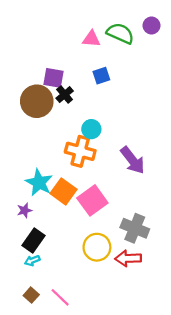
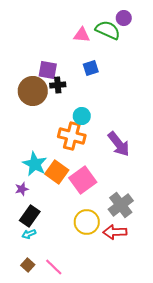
purple circle: (152, 25) -> (124, 18), moved
black cross: (65, 95) -> (58, 85), turned 35
gray cross: (135, 228) -> (121, 205), turned 30

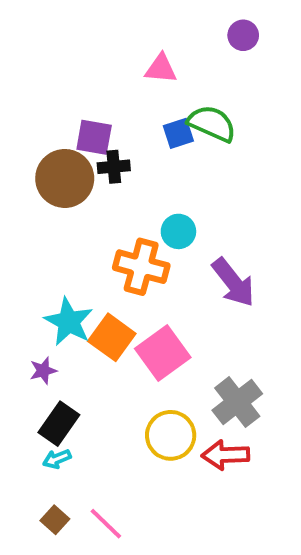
green semicircle: (108, 30) -> (212, 124), moved
cyan circle: (82, 116) -> (178, 231), moved

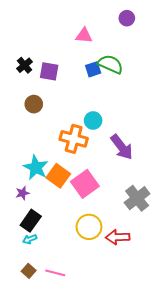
black cross: (114, 167) -> (25, 65), moved, turned -35
brown circle: (65, 178) -> (34, 104), moved, size x0.6
gray cross: (237, 402) -> (137, 198), moved
pink line: (106, 524) -> (55, 273), turned -30

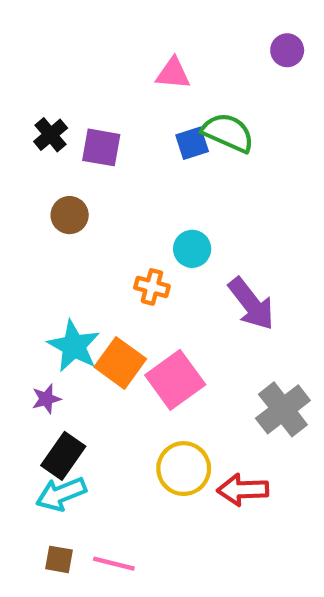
purple circle: (127, 18) -> (287, 50), moved
orange cross: (74, 139) -> (152, 287), size x0.6
cyan arrow: (30, 239) -> (61, 494), size x1.6
brown square: (29, 271) -> (59, 559), turned -32

